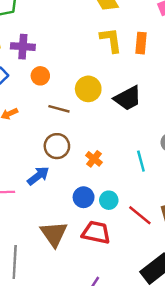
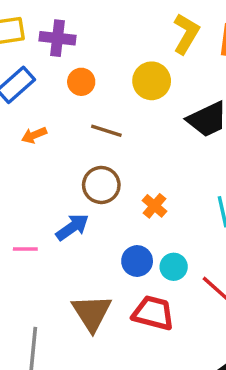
yellow L-shape: (111, 40) -> (186, 34), turned 36
yellow circle: (88, 89) -> (152, 81), moved

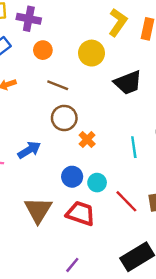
brown circle: (101, 185) -> (64, 118), moved

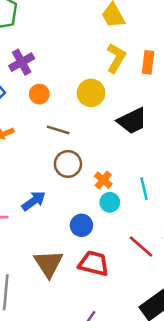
purple cross: (29, 19) -> (22, 62), turned -35
orange cross: (87, 139) -> (103, 180), moved
cyan circle: (97, 183) -> (110, 202), moved

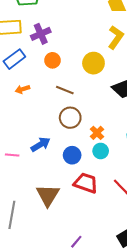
blue circle: (81, 225) -> (72, 155), moved
red trapezoid: (94, 263) -> (86, 183), moved

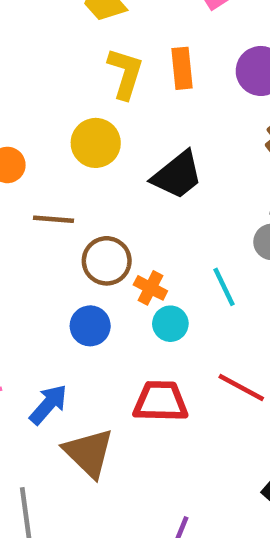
brown circle: (70, 118) -> (107, 261), moved
blue arrow: (41, 144) -> (48, 404), moved
blue circle: (72, 155) -> (90, 326), moved

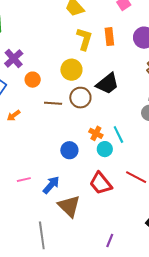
brown circle: (107, 261) -> (80, 98), moved
cyan line: (224, 287) -> (118, 134), moved
red trapezoid: (161, 401) -> (101, 183), turned -130

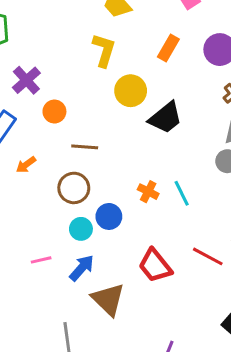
orange rectangle: (109, 37) -> (168, 48), turned 36
yellow L-shape: (84, 39) -> (104, 50), moved
yellow circle: (71, 70) -> (131, 91), moved
brown circle: (80, 98) -> (74, 188), moved
cyan circle: (105, 149) -> (81, 229), moved

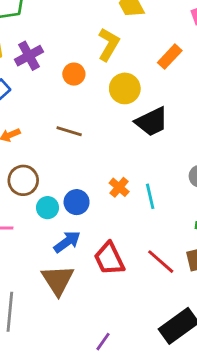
orange circle: (54, 112) -> (74, 74), moved
brown circle: (74, 188) -> (23, 180), moved
blue arrow: (82, 268) -> (67, 242), moved

